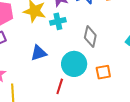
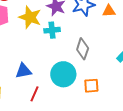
blue triangle: (39, 53) -> (23, 71), moved
red line: (60, 86) -> (35, 94), moved

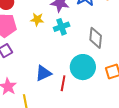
yellow star: (30, 17) -> (37, 19), size x0.6
red line: (35, 94) -> (63, 83), moved

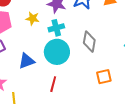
cyan circle: (83, 67) -> (57, 52), moved
blue triangle: (43, 73) -> (27, 61), moved

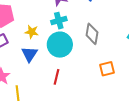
yellow star: (33, 18) -> (32, 32), moved
blue triangle: (27, 61) -> (29, 54), turned -36

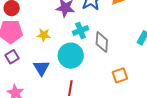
cyan cross: (59, 21) -> (81, 30), moved
yellow star: (32, 32) -> (44, 35), moved

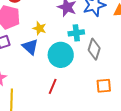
blue triangle: (41, 68) -> (30, 47), moved, turned -30

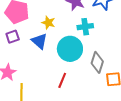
gray diamond: (94, 49) -> (97, 62), moved

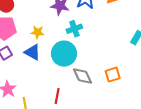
gray diamond: (97, 62) -> (83, 76), moved, turned -30
red line: (62, 80) -> (57, 96), moved

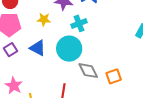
yellow star: (38, 32) -> (44, 19), moved
orange square: (113, 75) -> (114, 76), moved

